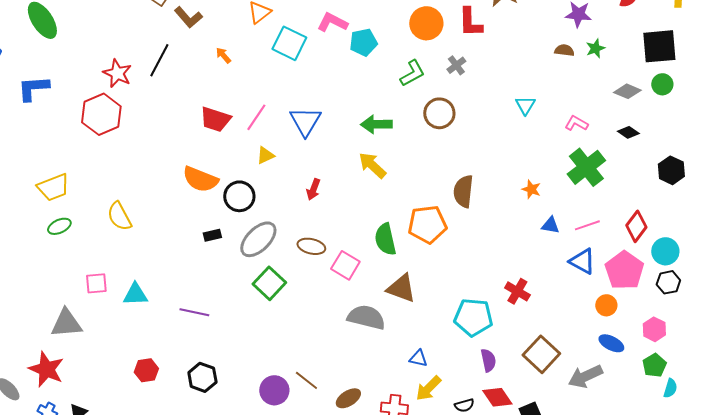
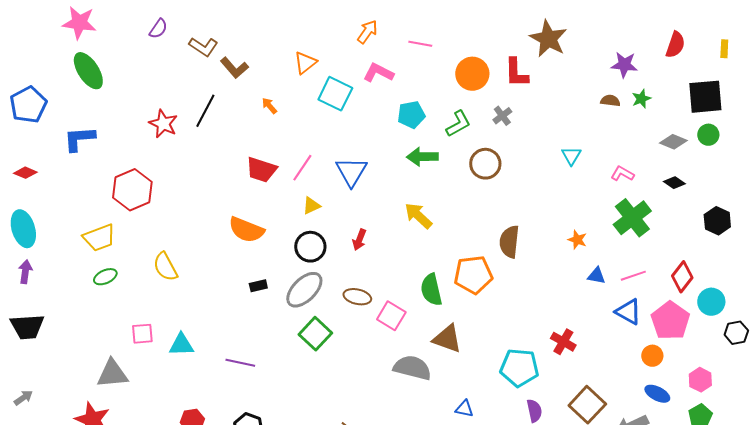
cyan pentagon: (363, 42) -> (411, 115), moved
red hexagon: (101, 114) -> (132, 190), moved
green arrow: (376, 124) -> (422, 157), moved
black circle: (239, 196) -> (310, 247), moved
black hexagon: (668, 282) -> (736, 333), moved

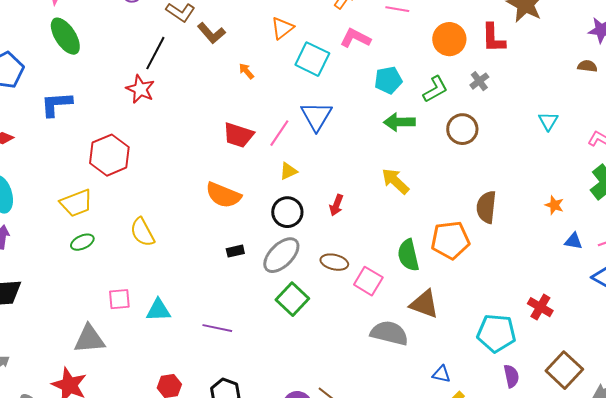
black line: (205, 111) -> (155, 53), moved
blue triangle: (351, 172) -> (316, 116), moved

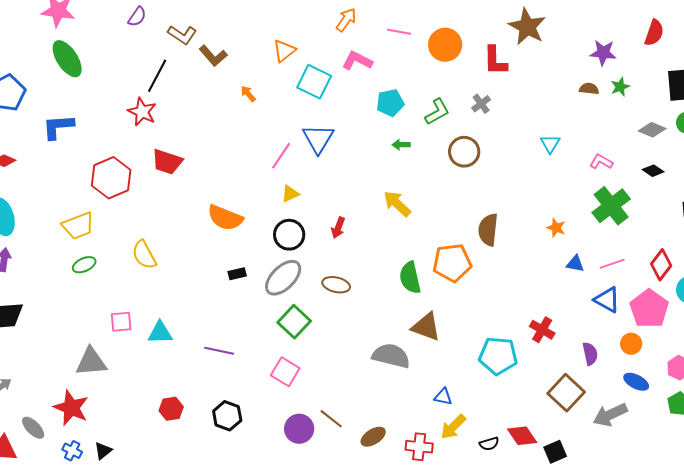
orange circle: (449, 39) -> (445, 45), moved
green arrow: (399, 122) -> (401, 145), size x0.6
red trapezoid: (238, 135) -> (167, 162), moved
pink square: (368, 281) -> (285, 372), moved
purple semicircle: (511, 376) -> (590, 354), moved

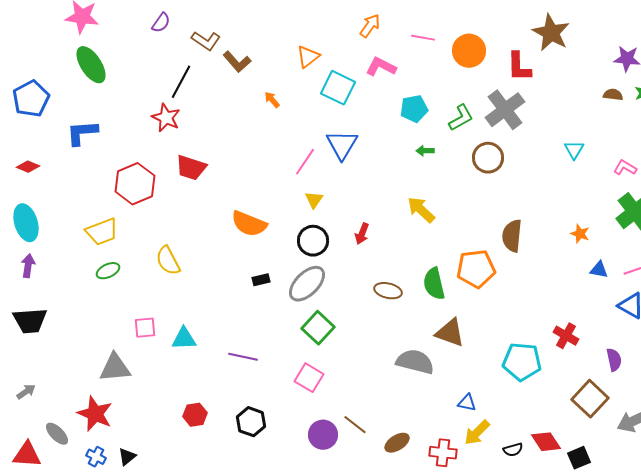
gray cross: (481, 104) -> (505, 110), size x2.0
yellow triangle: (290, 194) -> (314, 200), turned -30
brown ellipse: (336, 285) -> (388, 291), moved

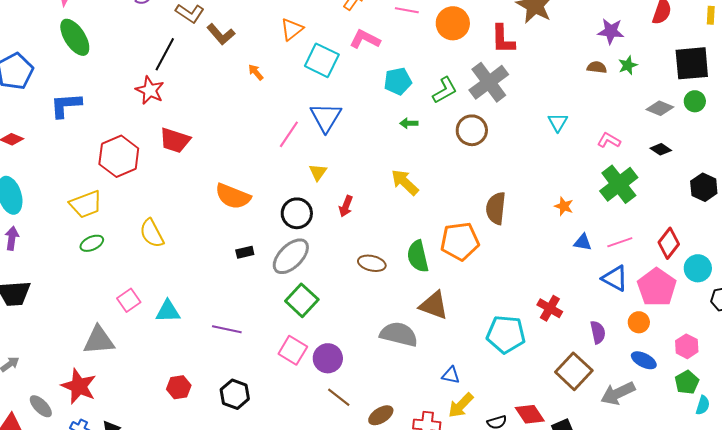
yellow triangle: (314, 200) -> (318, 172), moved
pink square: (145, 328) -> (129, 300), turned -30
purple circle: (323, 435) -> (328, 358), moved

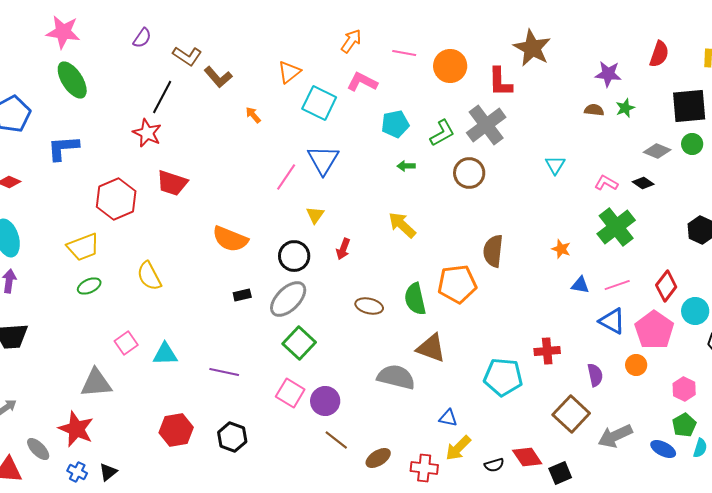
black diamond: (661, 149) -> (643, 183), moved
red cross: (550, 308) -> (547, 351), turned -35
blue ellipse: (644, 360) -> (663, 449), moved
red hexagon: (179, 387) -> (176, 430), size x1.4

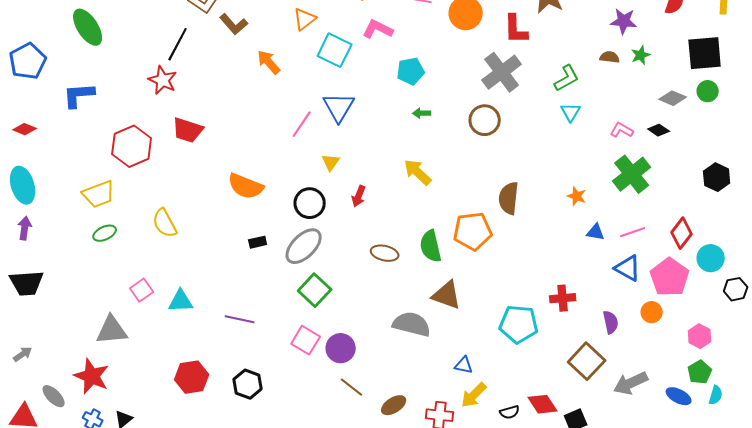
orange arrow: (253, 115) -> (269, 62), size x1.5
green L-shape: (442, 133) -> (567, 78), moved

